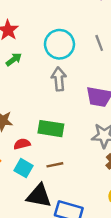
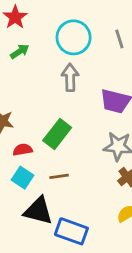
green rectangle: (51, 129) -> (57, 134), turned -65

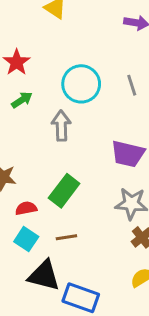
gray arrow: (70, 77) -> (61, 126), moved

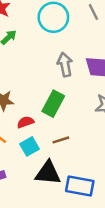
gray arrow: (61, 126) -> (65, 65), moved
cyan square: (26, 239) -> (29, 146), turned 36

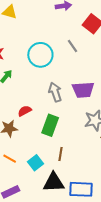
red semicircle: (26, 122) -> (25, 111), moved
brown line: (61, 140) -> (60, 154), turned -56

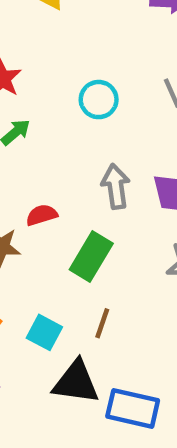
cyan circle: (40, 55) -> (99, 100), size x0.7
cyan square: (36, 163) -> (44, 332), turned -35

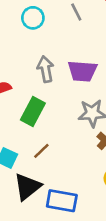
brown line: (102, 323) -> (41, 151), turned 30
black triangle: (76, 382) -> (27, 187), turned -44

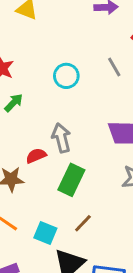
gray arrow: (45, 69) -> (61, 138), moved

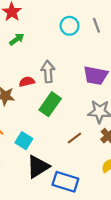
cyan circle: (66, 76) -> (70, 26), moved
brown line: (83, 223) -> (74, 138), moved

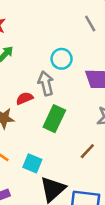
cyan circle: (70, 26) -> (62, 59), moved

